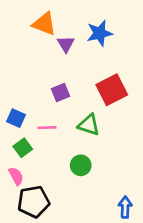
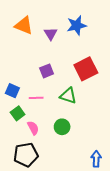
orange triangle: (44, 24) -> (24, 25), moved
pink semicircle: (16, 176) -> (33, 128), moved

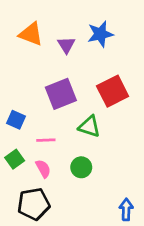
purple square: (47, 71) -> (61, 94), size x1.6
pink line: (36, 98) -> (46, 140), moved
green square: (18, 113) -> (15, 159), moved

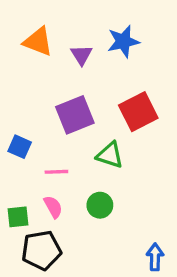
green square: (15, 159) -> (18, 217), moved, turned 30

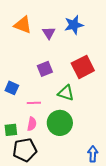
purple square: (75, 115) -> (45, 69), size x0.7
green circle: (100, 205) -> (60, 123), size x1.6
pink semicircle: (53, 207) -> (32, 124), turned 40

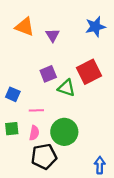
blue star: (74, 25) -> (95, 27), moved
green triangle: (66, 93) -> (66, 88), moved
green square: (11, 130) -> (12, 129), moved
black pentagon: (25, 150) -> (44, 157), moved

